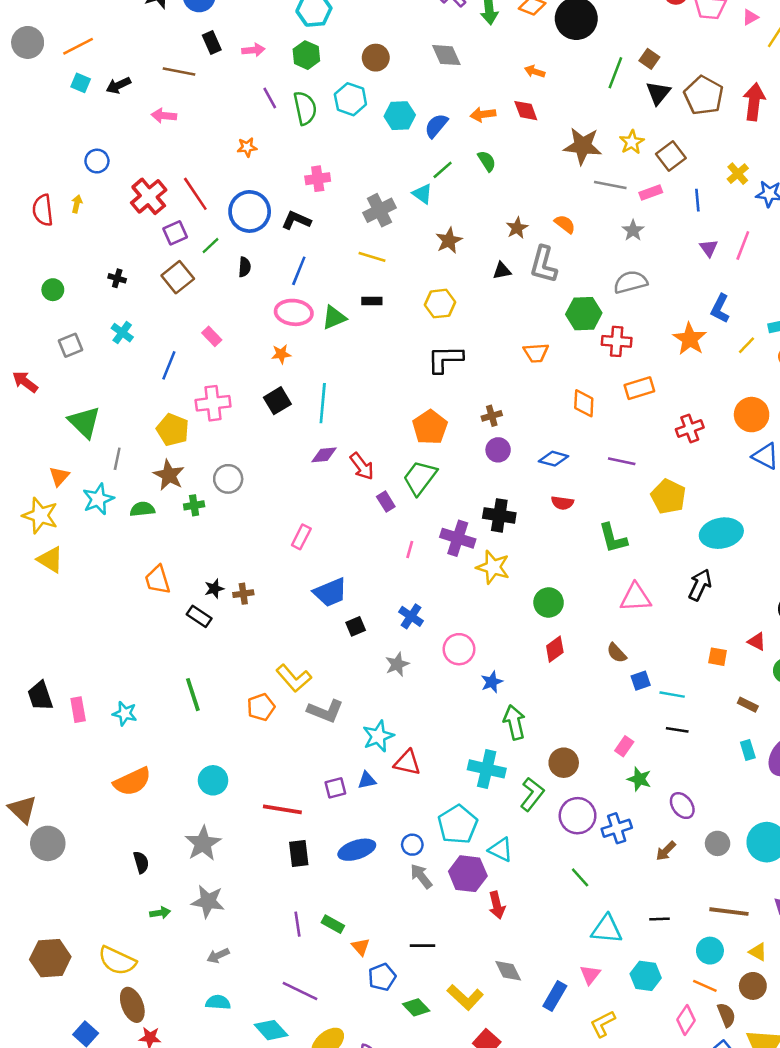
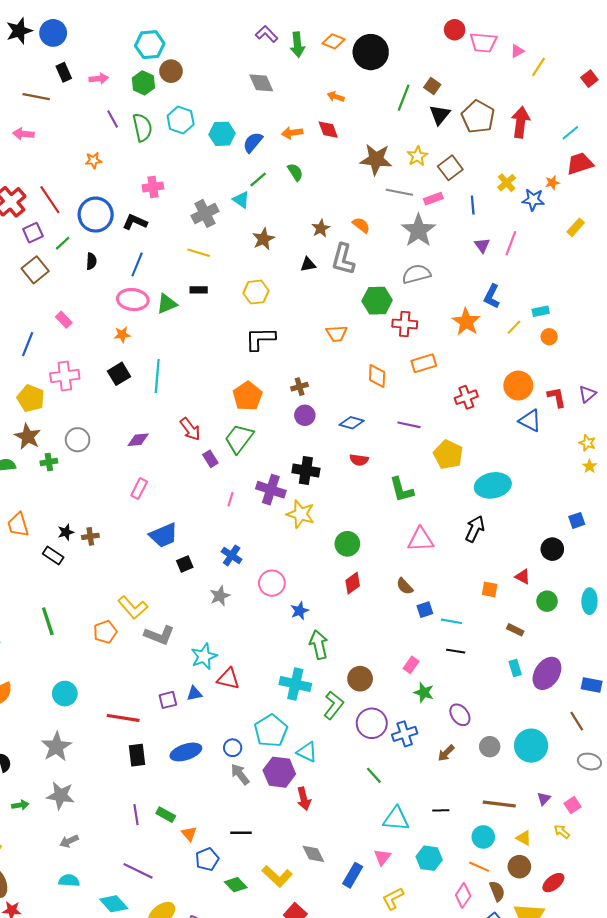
brown circle: (376, 58) -> (171, 71), moved
gray star: (633, 230) -> (418, 230), size x1.8
purple diamond: (324, 455) -> (138, 440), moved

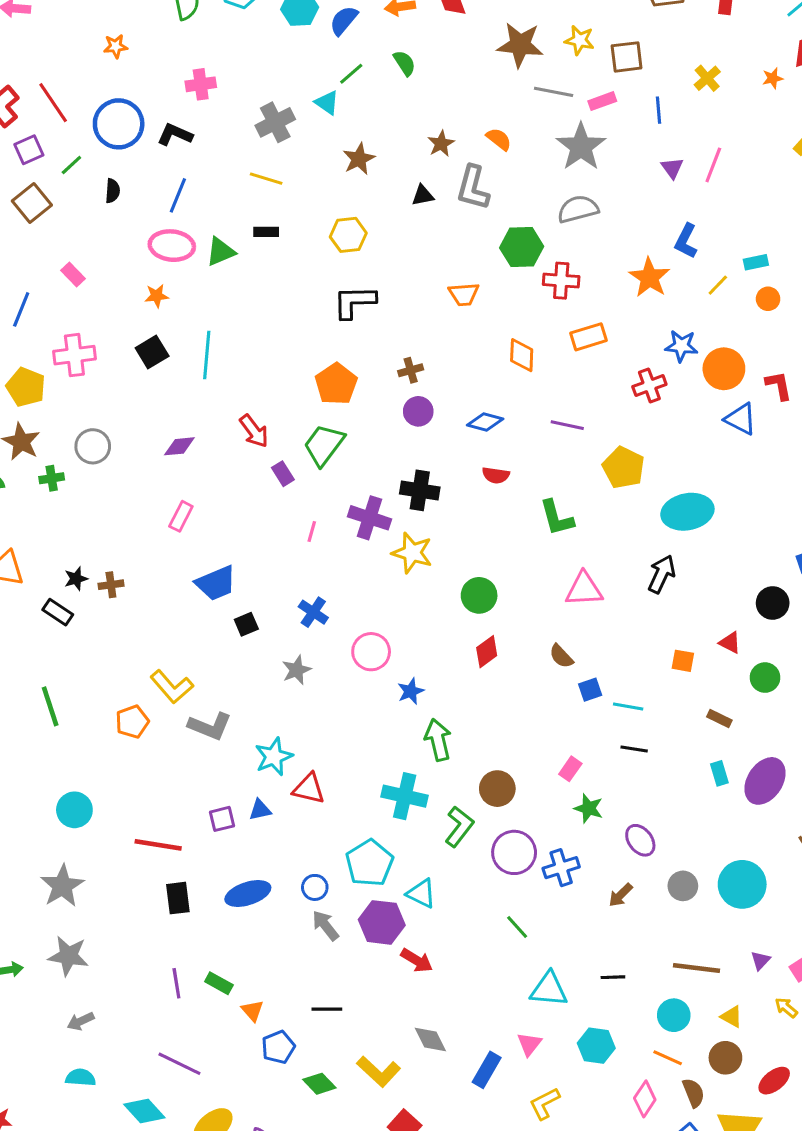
yellow star: (417, 156) -> (579, 40), turned -30
brown square: (450, 168) -> (627, 57), turned 30
blue star: (533, 200) -> (681, 346), moved
red arrow: (304, 799) -> (417, 960), turned -45

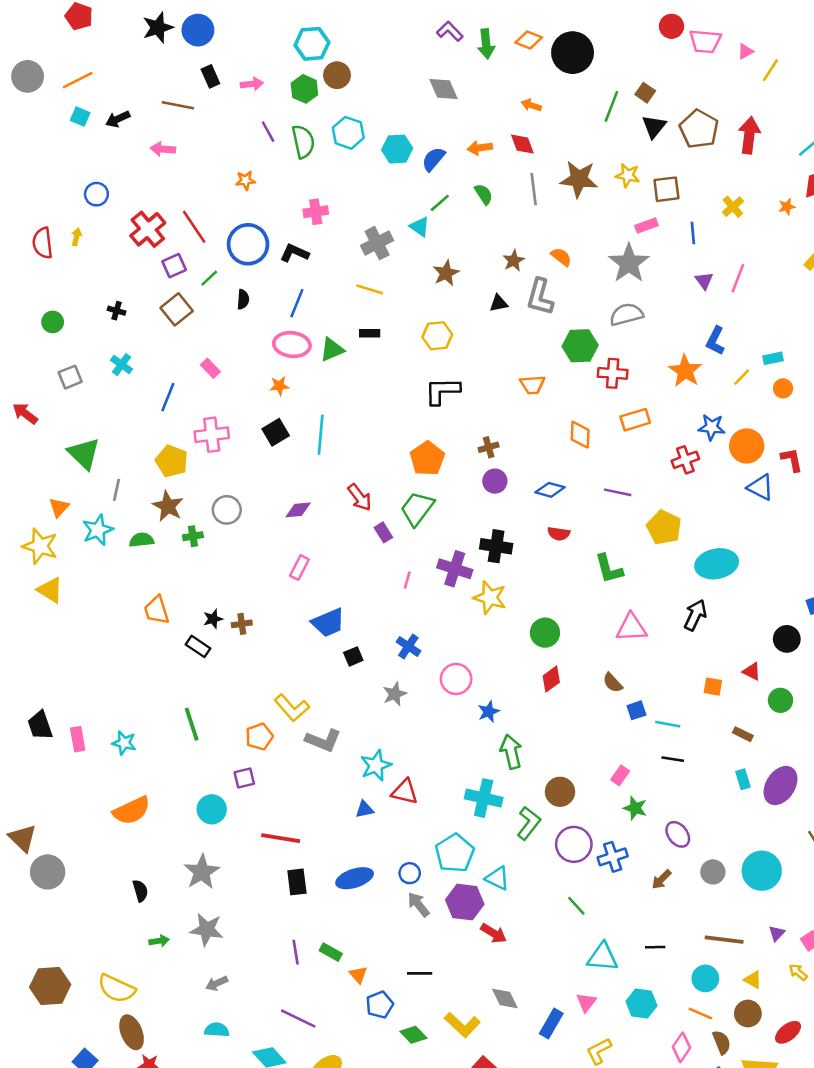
gray line: (554, 92) -> (534, 189), moved, turned 72
purple square: (222, 819) -> (244, 778), moved

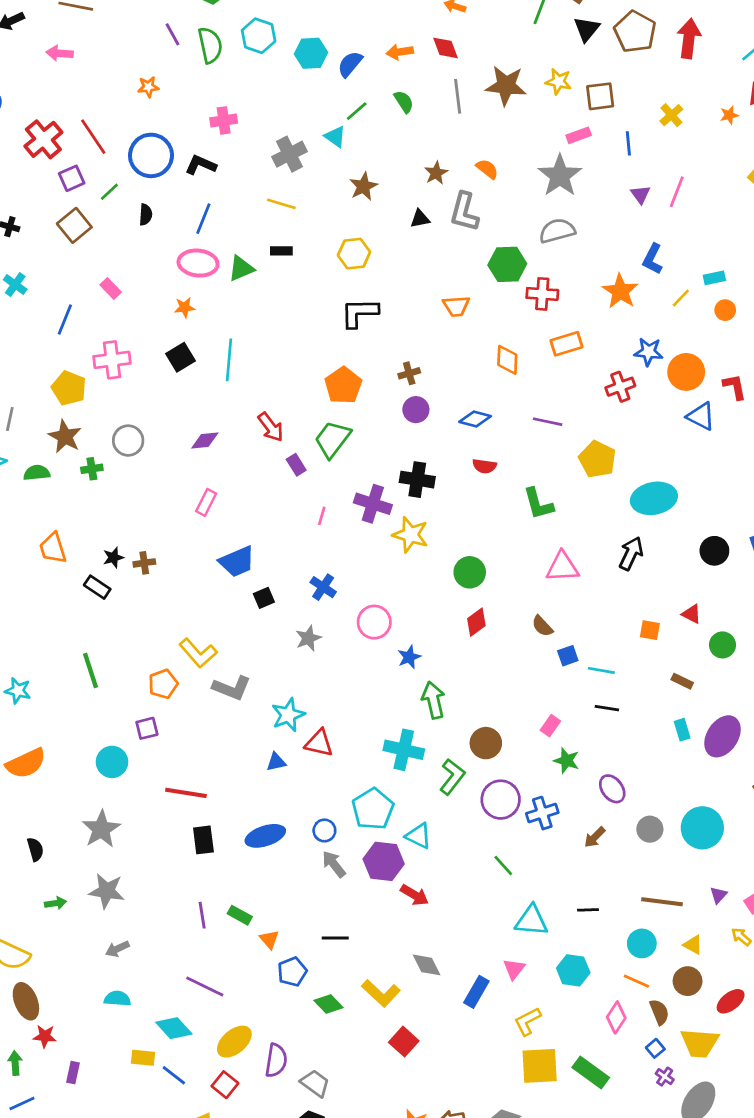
black circle: (787, 639) -> (714, 551), moved

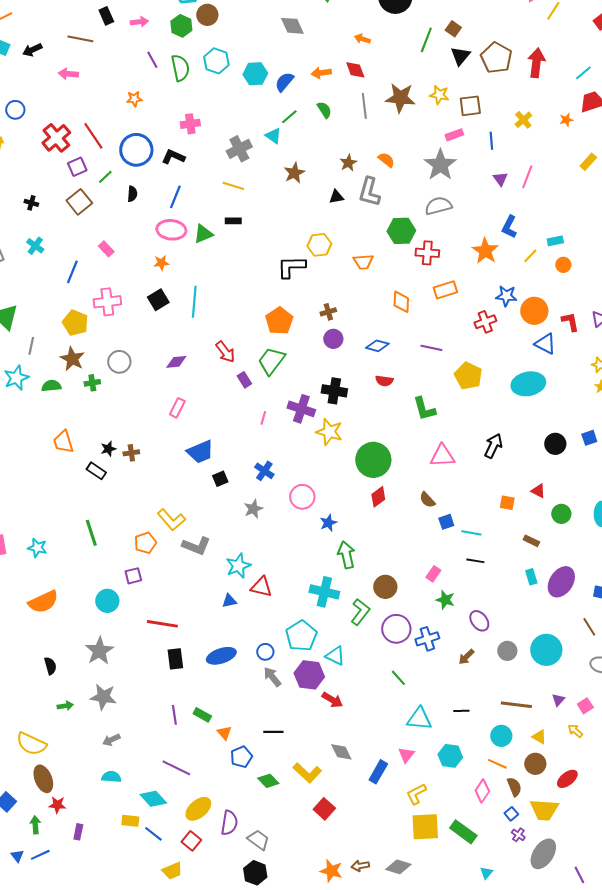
yellow hexagon: (354, 254) -> (319, 245), moved
cyan ellipse: (654, 498) -> (528, 384), moved
green circle: (470, 572) -> (373, 460), size x1.5

